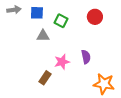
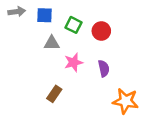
red circle: (95, 17) -> (101, 31), moved
pink star: (62, 62) -> (74, 62), moved

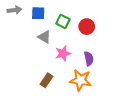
gray triangle: (52, 43) -> (44, 37), turned 32
orange star: (126, 101) -> (80, 80), moved

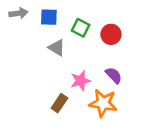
pink star: (63, 53) -> (81, 81), moved
purple semicircle: (89, 59) -> (114, 75), turned -32

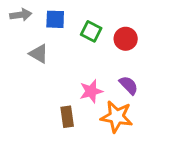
gray triangle: (57, 48) -> (39, 54), moved
brown rectangle: (59, 103) -> (67, 117), turned -42

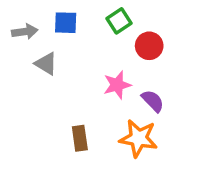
gray arrow: (21, 15) -> (25, 32), moved
green square: (91, 31) -> (119, 21), moved, turned 30
pink star: (91, 91) -> (117, 85), moved

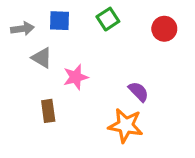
red circle: (149, 46) -> (164, 29), moved
pink star: (117, 85) -> (76, 77), moved
brown rectangle: (80, 138) -> (48, 111), moved

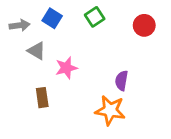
blue square: (60, 21) -> (52, 18), turned 30
purple semicircle: (139, 92) -> (122, 81), turned -126

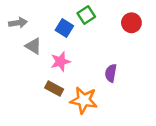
blue square: (52, 18) -> (64, 28), moved
brown rectangle: (42, 98) -> (54, 89), moved, turned -54
orange star: (110, 110) -> (84, 100), moved

